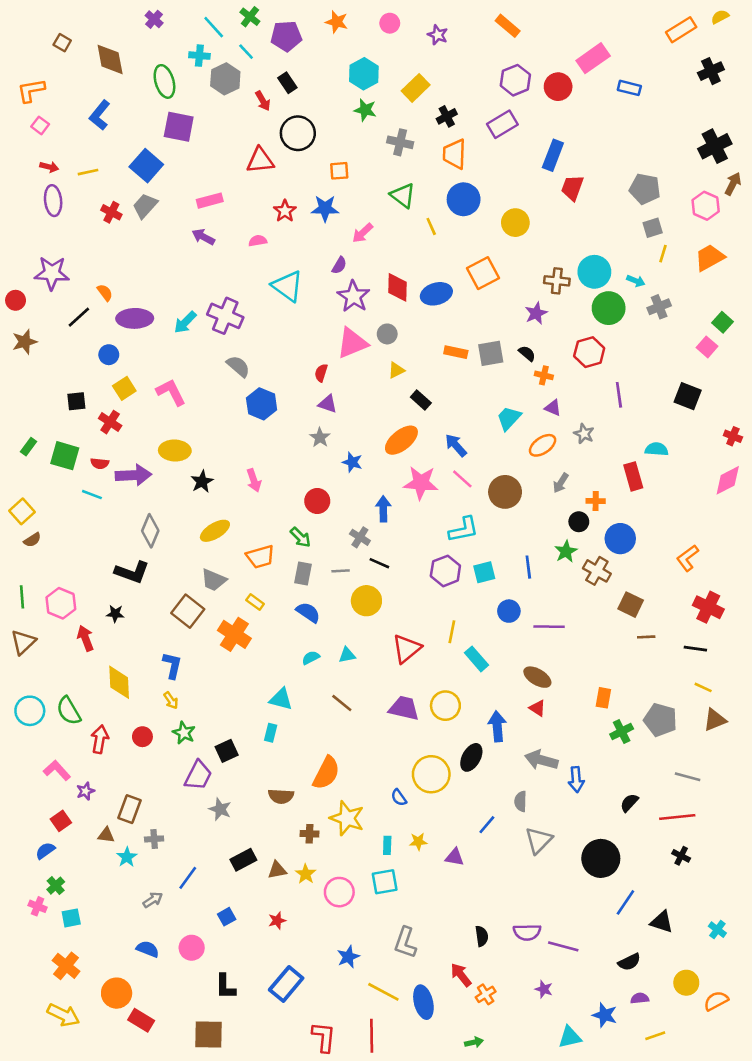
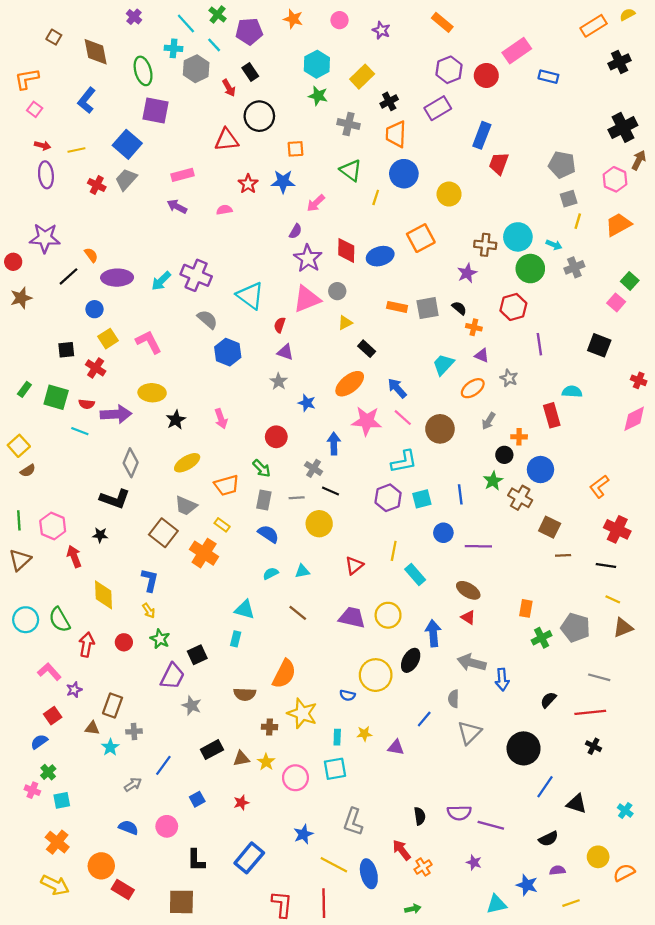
yellow line: (431, 226) -> (376, 197), turned 42
cyan triangle: (287, 286) -> (250, 296), moved
red triangle: (407, 649) -> (354, 565), size x0.7
blue semicircle: (399, 798) -> (347, 695), turned -42

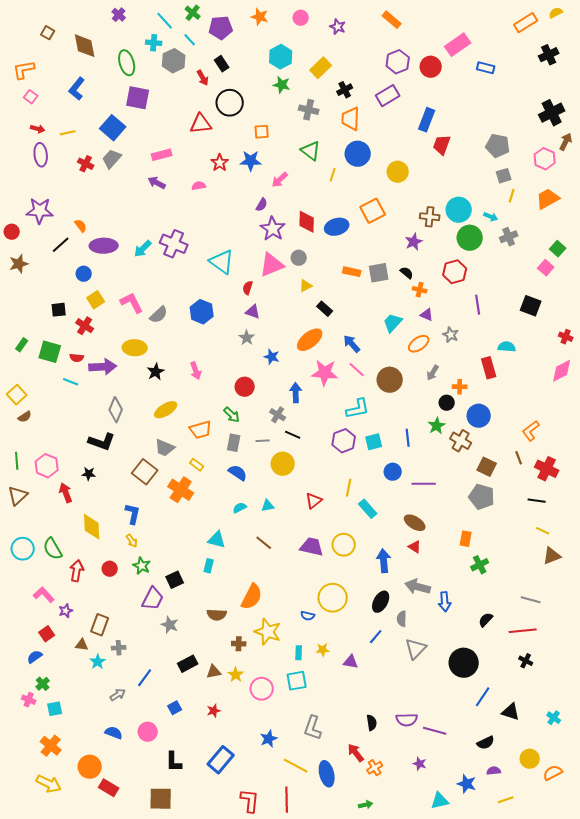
gray semicircle: (207, 319) -> (159, 315), moved, turned 96
brown line: (563, 555) -> (519, 458), moved, turned 72
gray pentagon: (575, 628) -> (482, 497), moved
black ellipse: (411, 660) -> (381, 602), moved

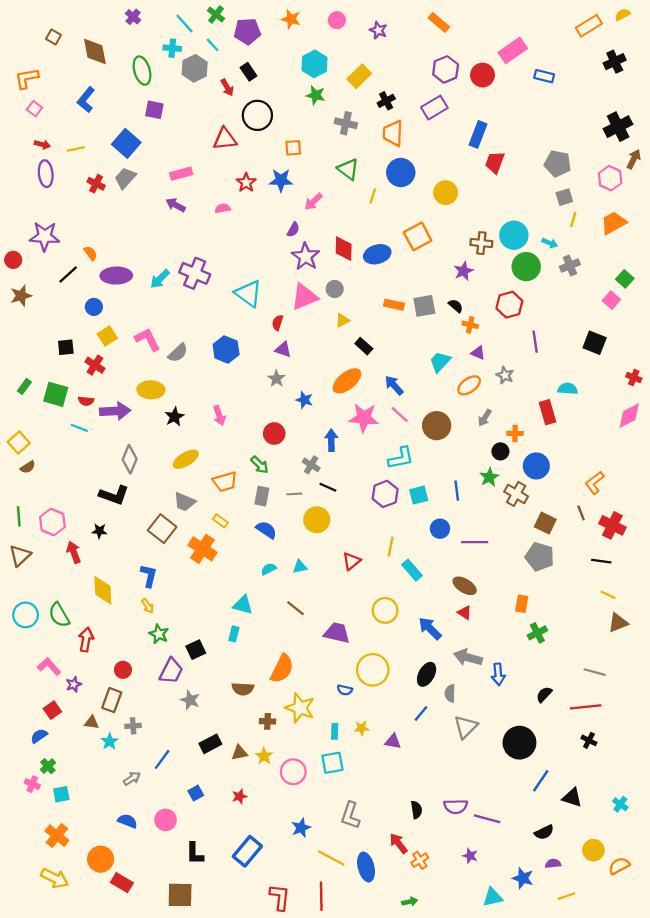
purple square: (138, 98) -> (154, 110), size x0.7
purple trapezoid: (312, 547) -> (337, 633), moved
blue arrow: (384, 561) -> (430, 628), turned -40
red circle: (110, 569) -> (123, 670), moved

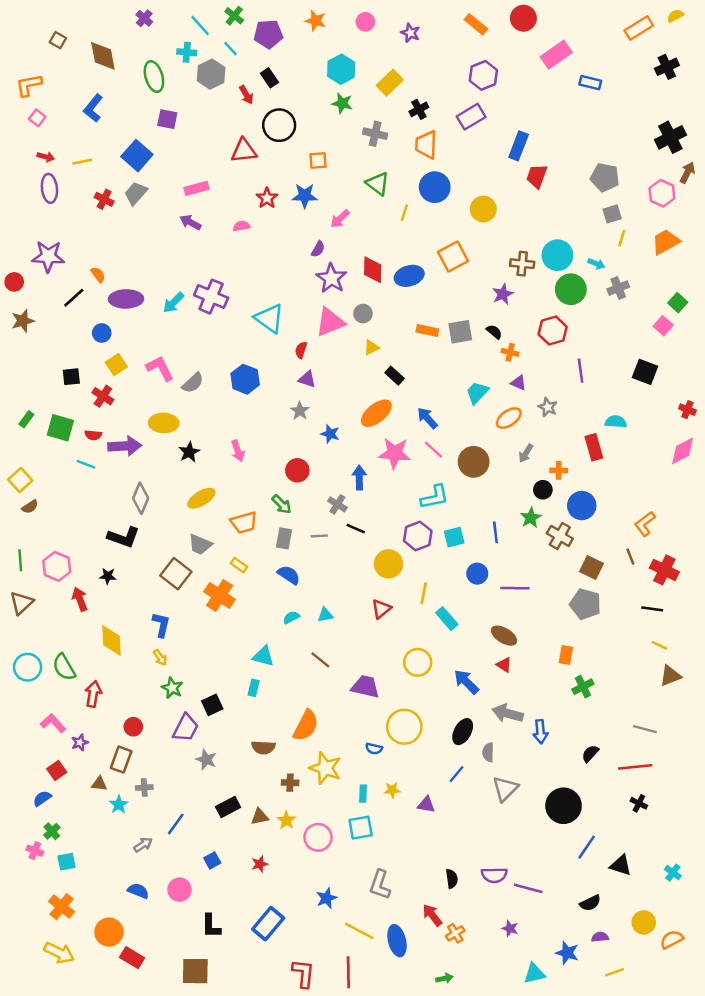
red circle: (483, 75) -> (523, 18), moved
yellow circle: (317, 520) -> (389, 564), moved

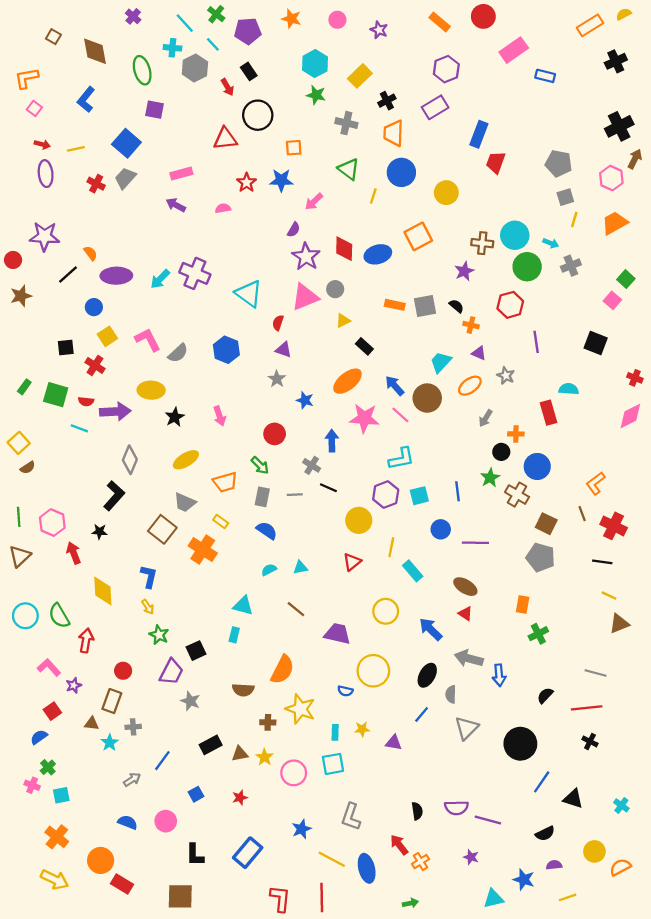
brown circle: (474, 462) -> (427, 398), moved
black L-shape: (124, 537) -> (114, 496), turned -68

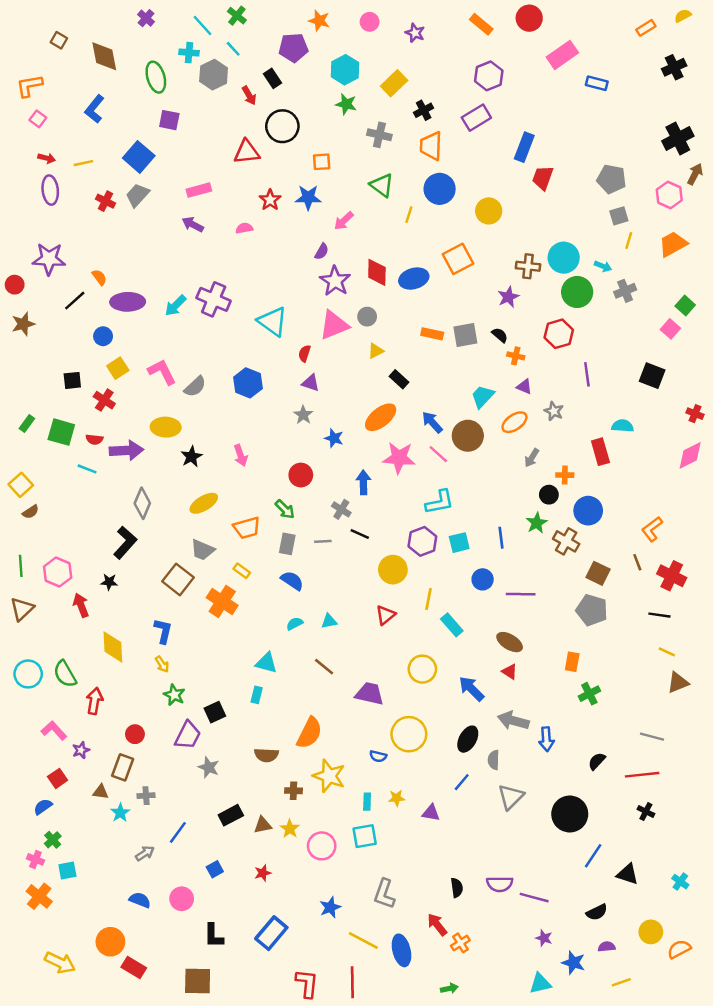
orange rectangle: (590, 25) -> (646, 28), size x0.7
purple pentagon: (248, 31) -> (293, 48), moved
orange cross: (57, 837) -> (39, 896), moved
purple star: (471, 857) -> (544, 938), moved

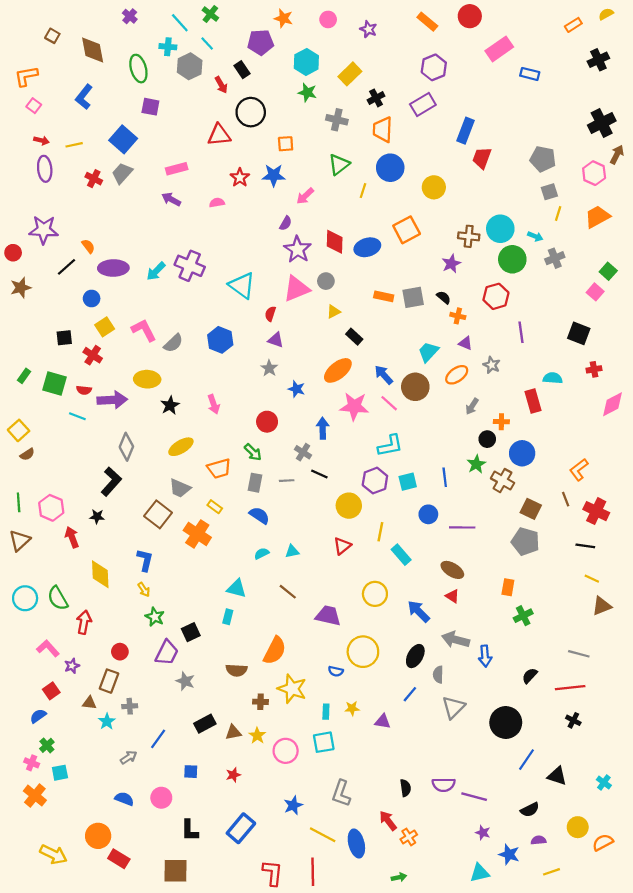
green triangle: (382, 185) -> (339, 164), turned 45
red cross: (695, 414) -> (594, 369), moved, turned -32
blue square: (215, 869) -> (191, 772), turned 32

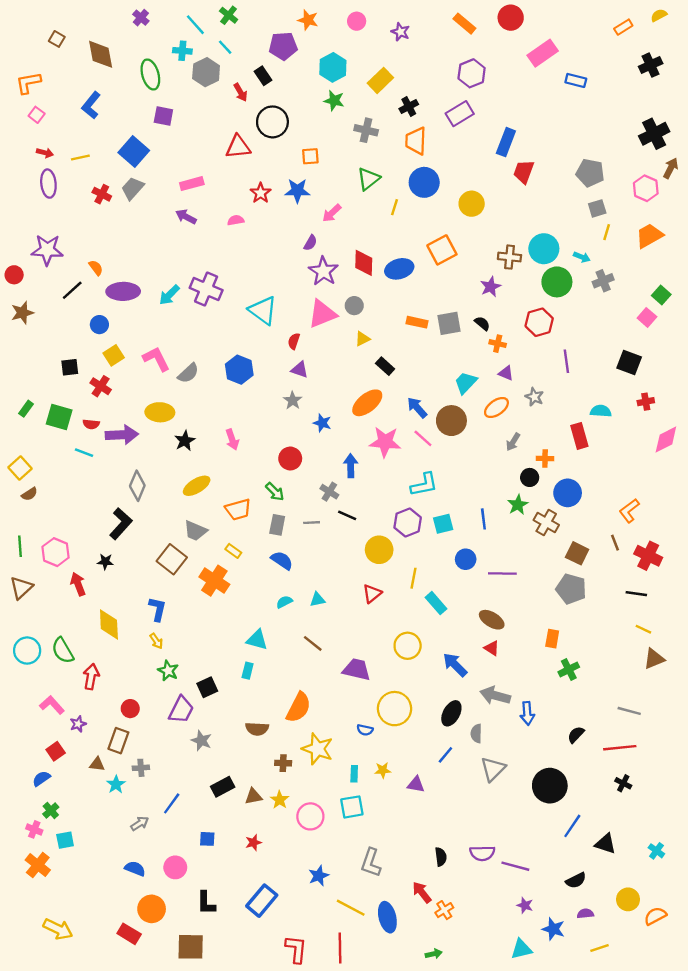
orange circle: (98, 836) -> (152, 909), moved

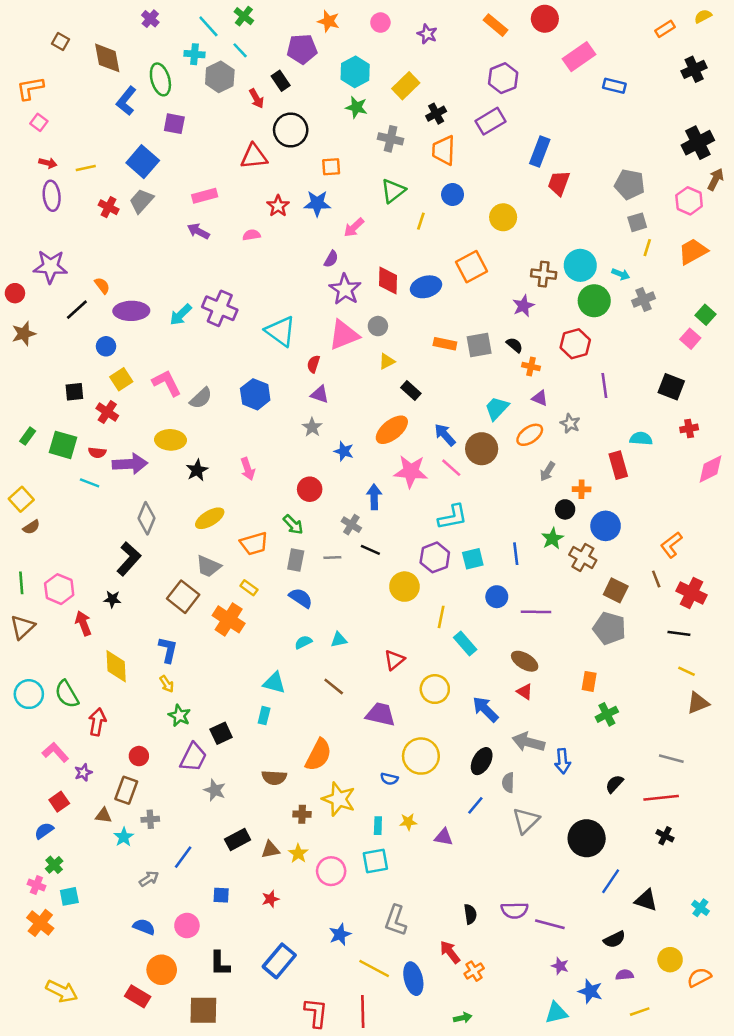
blue L-shape: (91, 105) -> (126, 101), moved
blue circle: (424, 182) -> (453, 195), size x0.7
red triangle: (372, 594) -> (394, 660), moved

